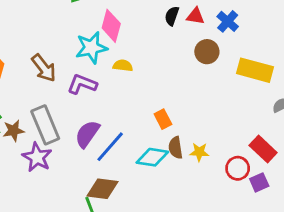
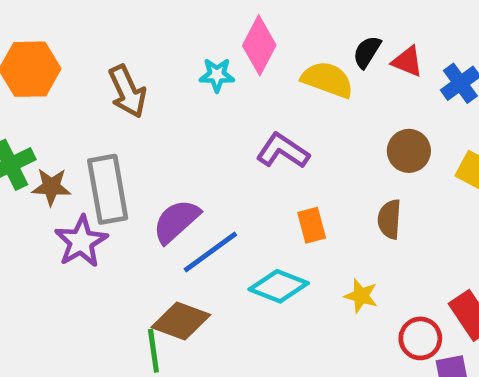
cyan star: (91, 48) -> (217, 75), size x0.6
brown circle: (207, 52) -> (409, 151), moved
yellow semicircle: (123, 66) -> (327, 80), moved, size x1.5
purple L-shape: (82, 84) -> (283, 151), moved
brown semicircle: (175, 148) -> (389, 219), moved

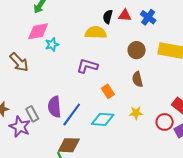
pink diamond: (259, 45) -> (38, 31), moved, turned 70
gray rectangle: (108, 189) -> (32, 114), moved, size x0.6
purple semicircle: (176, 221) -> (54, 107), turned -35

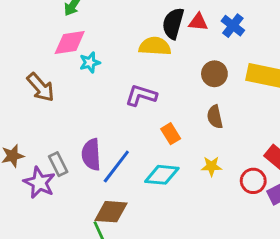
black semicircle: (108, 17) -> (173, 23), size x1.5

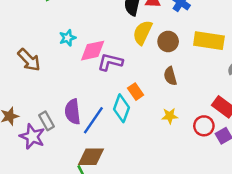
pink diamond: (70, 42) -> (93, 51), moved
yellow semicircle: (155, 46) -> (143, 33), moved, turned -65
cyan diamond: (162, 175) -> (121, 108), moved, turned -72

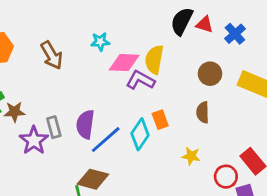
yellow semicircle: (143, 33) -> (154, 60), moved, turned -30

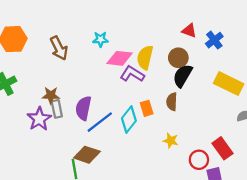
black semicircle: (182, 21) -> (183, 76), moved
brown circle: (210, 74) -> (178, 58), moved
brown star: (14, 112) -> (51, 95), moved
brown semicircle: (203, 112) -> (172, 102), moved

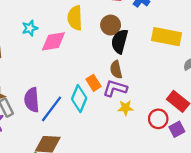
yellow semicircle: (145, 57) -> (75, 18), moved
purple L-shape: (132, 74) -> (115, 88), moved

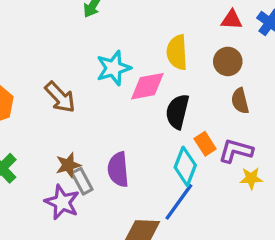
cyan star: (30, 28) -> (114, 68), size x1.5
black semicircle: (120, 41) -> (177, 112), moved
brown semicircle: (116, 70) -> (240, 101), moved
blue line: (51, 109) -> (179, 202), moved

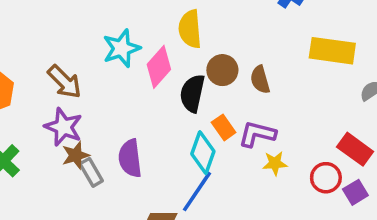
brown circle: (228, 61) -> (222, 70), moved
pink diamond: (147, 86) -> (159, 67), turned -36
purple star: (62, 202) -> (63, 127), moved

